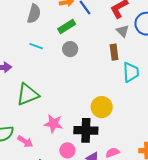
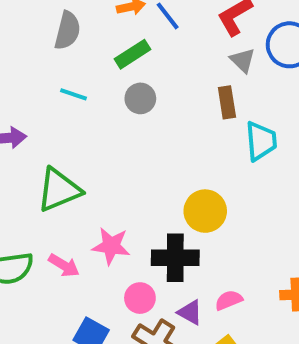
pink arrow: (25, 141) -> (64, 265), moved

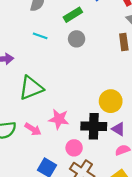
purple triangle: (190, 312) -> (118, 129), moved

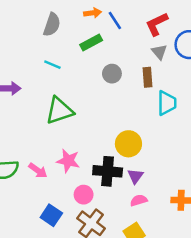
gray circle: (77, 39) -> (112, 74), moved
green triangle: (31, 88) -> (59, 111), moved
purple triangle: (118, 129) -> (135, 176), turned 32

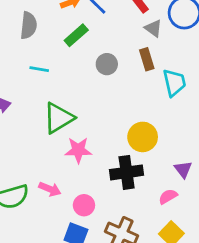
pink star: (68, 161) -> (78, 150), moved
purple triangle: (135, 176) -> (183, 169), moved
pink circle: (84, 195) -> (84, 205), moved

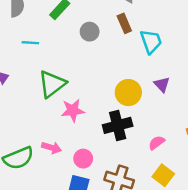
purple triangle: (183, 169) -> (162, 84), moved

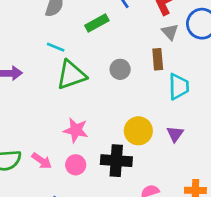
gray circle: (90, 32) -> (120, 69), moved
green triangle: (52, 84) -> (71, 75), moved
pink circle: (83, 159) -> (76, 165), moved

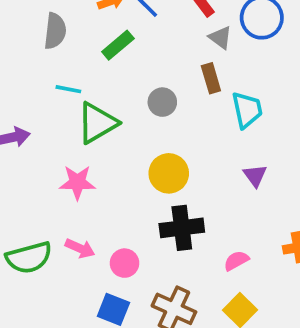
pink star: (76, 130) -> (77, 182), moved
yellow circle: (138, 131) -> (169, 173), moved
pink circle: (76, 165) -> (125, 263), moved

